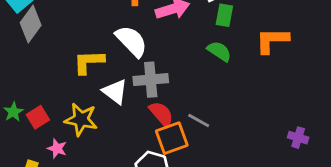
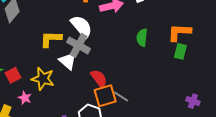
green rectangle: (224, 15) -> (180, 51), moved
green semicircle: (219, 51) -> (142, 37), turned -120
gray cross: (151, 80) -> (79, 45), moved, turned 30
gray line: (199, 120) -> (121, 97), moved

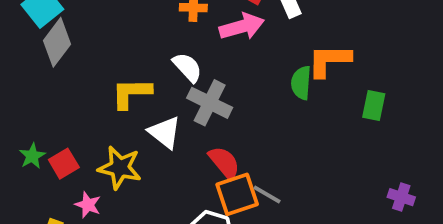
white semicircle: (81, 27) -> (187, 67), size x0.7
orange L-shape: (179, 32) -> (329, 61), moved
gray cross: (79, 45) -> (210, 103), moved

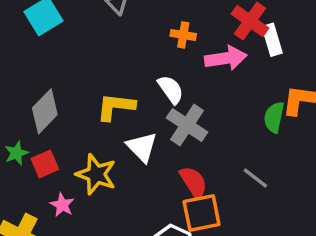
gray diamond: (57, 42) -> (45, 111), moved
gray line: (267, 195) -> (255, 178), moved

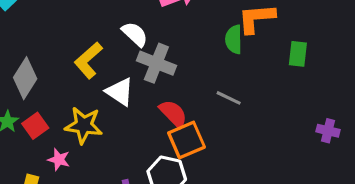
yellow L-shape: (116, 107) -> (88, 60), turned -36

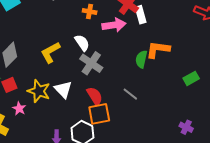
green rectangle: (298, 54) -> (191, 78), moved, turned 42
white triangle: (120, 92) -> (63, 90), moved

